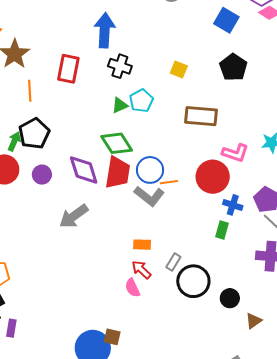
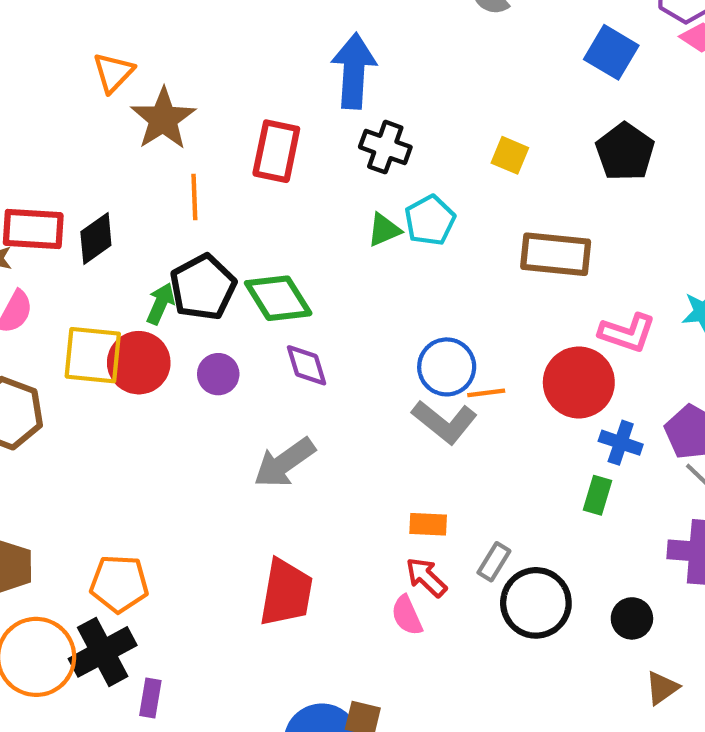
green diamond: (117, 143) -> (278, 298), moved
purple diamond: (84, 170) -> (306, 365), size x0.7
red trapezoid: (118, 173) -> (286, 593), moved
black circle: (230, 298) -> (632, 618), moved

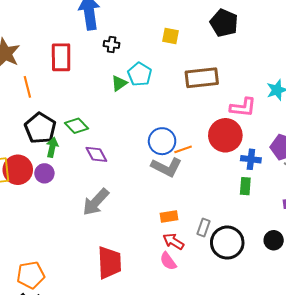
black cross: (385, 147) -> (112, 44), size x0.7
green diamond: (278, 298) -> (77, 126), size x0.7
green arrow: (161, 304) -> (52, 147), moved
purple circle: (218, 374) -> (44, 173), moved

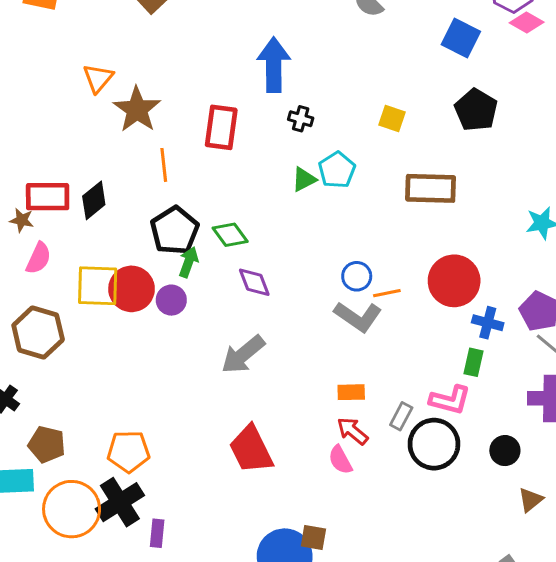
pink L-shape: (243, 107) -> (450, 400), moved
blue circle: (162, 141) -> (357, 276), size x0.7
red trapezoid: (109, 263) -> (251, 449), turned 148

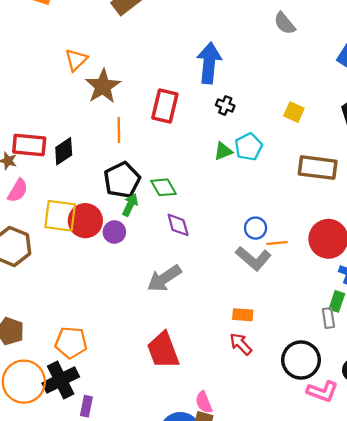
pink L-shape: (450, 400) -> (322, 391), moved
gray rectangle: (401, 416) -> (328, 318), moved, turned -42
pink semicircle: (340, 460) -> (204, 402), moved

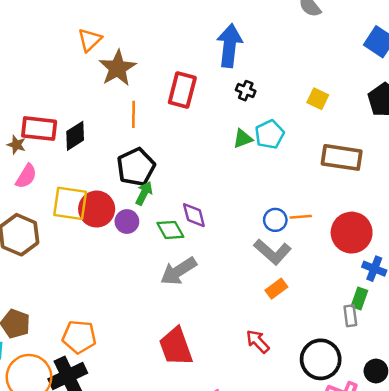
green diamond: (164, 187) -> (170, 230), moved
orange line: (277, 243) -> (301, 217), moved
orange rectangle: (243, 315) -> (276, 289), moved, turned -42

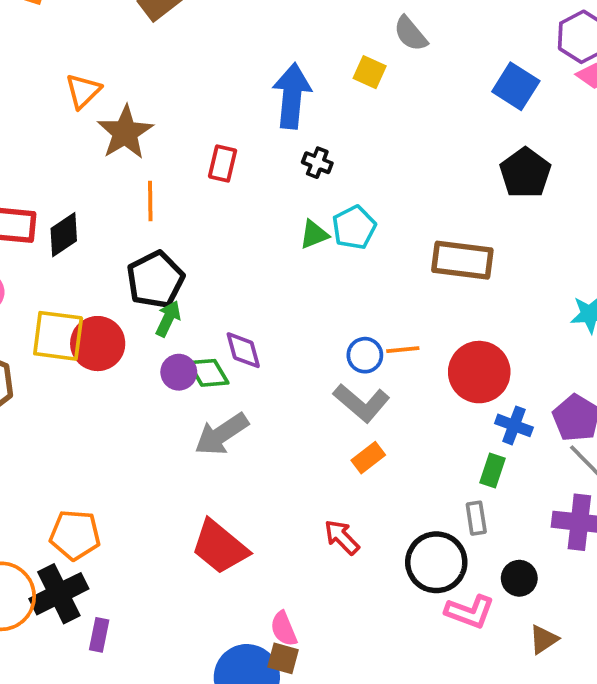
red rectangle: (182, 90) -> (223, 164), size x0.7
yellow square: (318, 99) -> (370, 72), moved
purple circle: (127, 221) -> (179, 372), moved
gray rectangle: (350, 316) -> (476, 518), moved
red trapezoid: (176, 347) -> (220, 547), turned -30

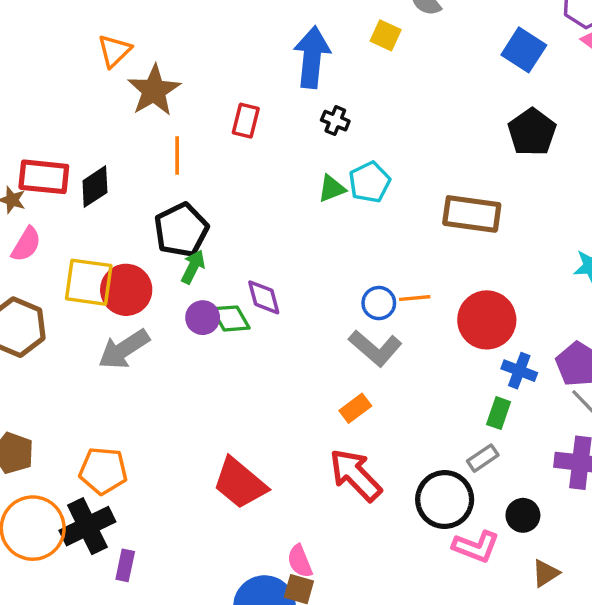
gray arrow: (222, 434) -> (124, 349), moved
orange rectangle: (368, 458) -> (355, 408), moved
gray rectangle: (476, 518) -> (483, 458), turned 64
red arrow: (342, 537) -> (355, 475), size x1.6

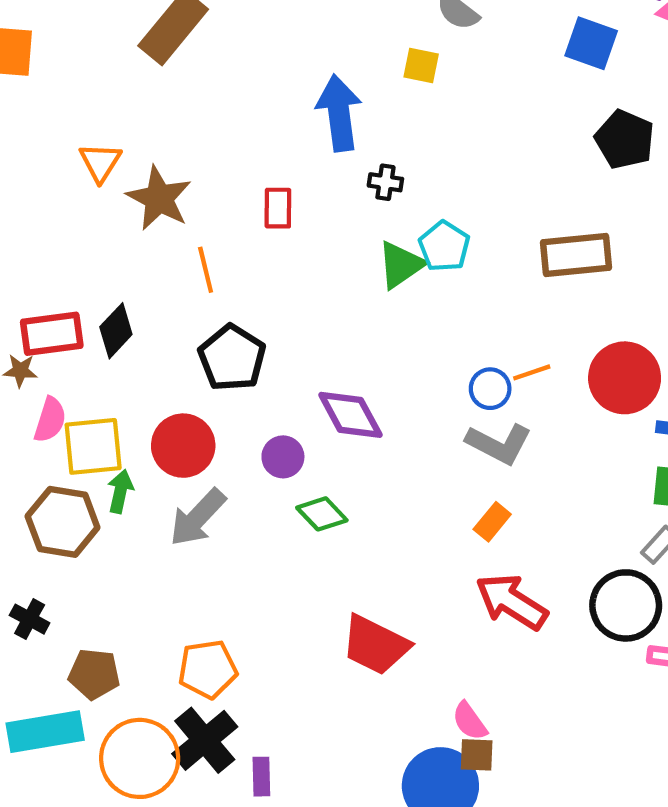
green triangle: (332, 189) -> (401, 265), size x1.4
green arrow: (193, 267) -> (120, 491), moved
yellow square: (89, 282) -> (93, 446), moved
purple diamond: (264, 297) -> (350, 415), size x1.4
green diamond: (231, 318) -> (322, 514), moved

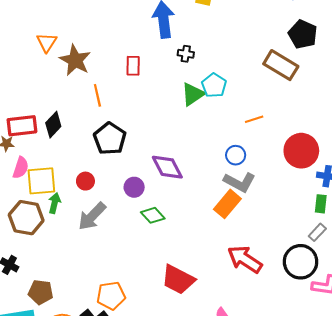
brown rectangle: (576, 255) -> (281, 65), moved, turned 36
orange line: (532, 372) -> (254, 119), moved
red circle: (183, 446) -> (85, 181), size x0.6
orange rectangle: (492, 522) -> (227, 204), moved, size x1.5
orange pentagon: (208, 669) -> (111, 296), moved

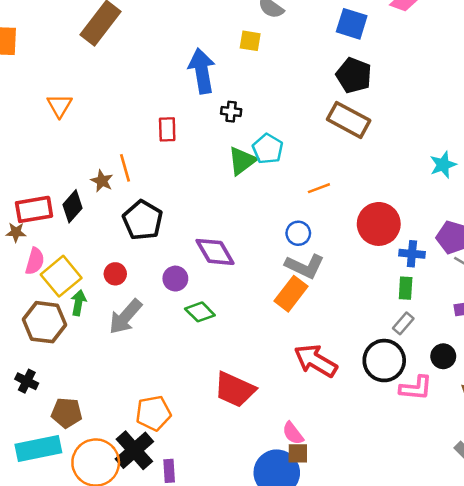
black pentagon: (303, 34) -> (354, 75), moved
brown star: (75, 60) -> (102, 181), moved, size x0.6
yellow square: (41, 181) -> (61, 276), turned -32

